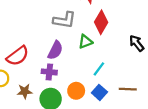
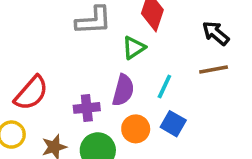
purple semicircle: (55, 50) -> (123, 90), moved
brown line: (128, 89) -> (214, 69), moved

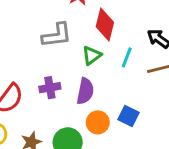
cyan line: (164, 87) -> (127, 57), moved
purple cross: (87, 108) -> (50, 88), moved

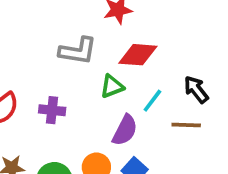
red diamond: (105, 25) -> (138, 55), turned 64
purple semicircle: (85, 91) -> (125, 130), moved

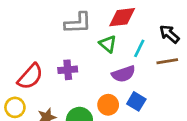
green triangle: (112, 86) -> (108, 44), turned -48
purple semicircle: (125, 130) -> (124, 74), turned 55

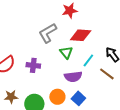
gray L-shape: (78, 23) -> (48, 33), turned 140
brown line: (167, 61) -> (107, 74), turned 35

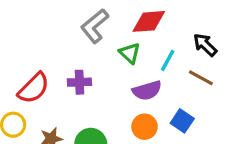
orange circle: (57, 97) -> (145, 127), moved
blue square: (78, 98) -> (182, 121), moved

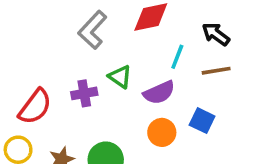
green triangle: (130, 53) -> (120, 77), moved
brown line: (201, 78) -> (216, 71), turned -30

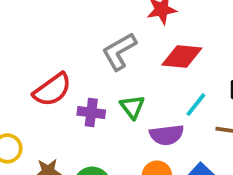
red semicircle: (35, 107) -> (52, 90), moved

